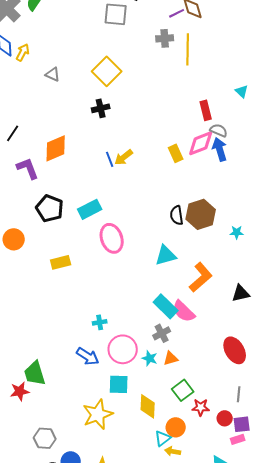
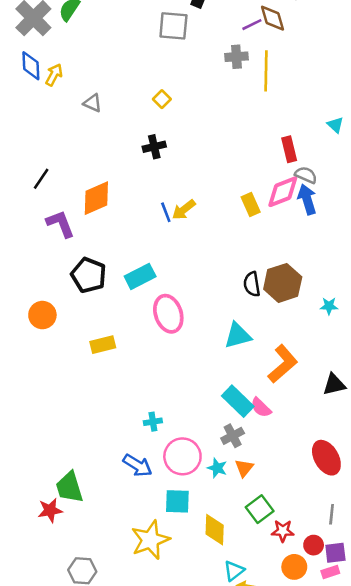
yellow square: (107, 71) -> (162, 99), size x0.5
pink semicircle: (184, 311) -> (261, 408), size x0.7
orange triangle: (171, 358) -> (244, 468), turned -35
orange circle: (176, 427) -> (294, 567), moved

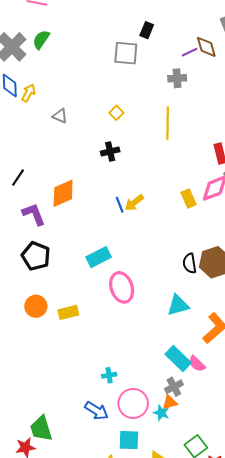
yellow line: (266, 71) -> (168, 123), moved
black pentagon: (89, 275) -> (36, 256), moved
orange circle: (42, 315) -> (36, 306), moved
orange triangle: (244, 468) -> (170, 402), moved, turned 35

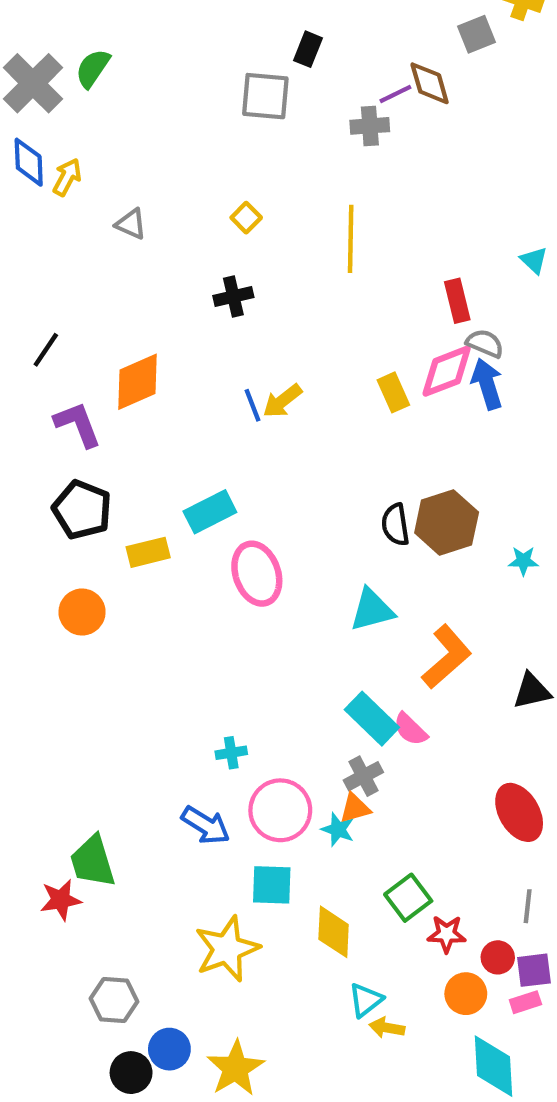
gray cross: (177, 78) -> (370, 126), moved
yellow rectangle: (68, 312) -> (148, 552), moved

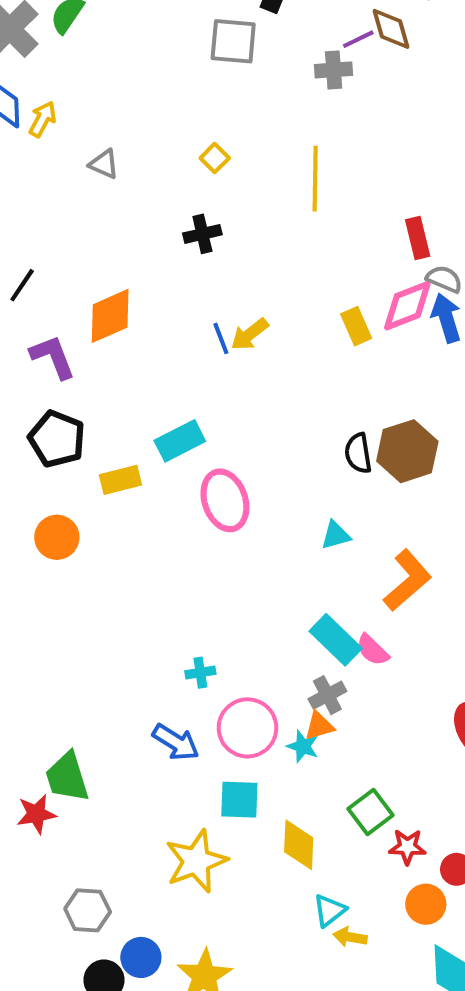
cyan triangle: (372, 610) -> (336, 535), size x0.7

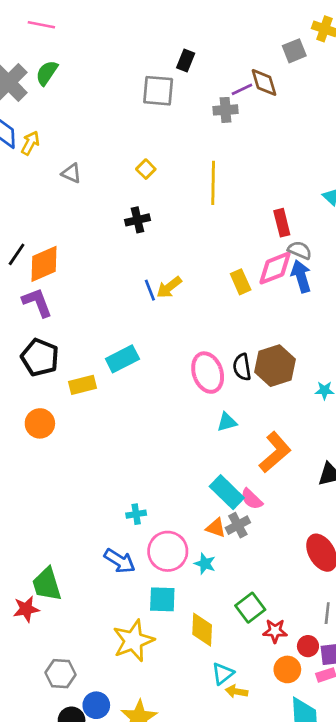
orange diamond: (110, 316) -> (44, 264), moved
pink ellipse: (225, 500) -> (208, 373), moved
gray cross: (327, 695) -> (238, 525), moved
orange triangle: (319, 726) -> (216, 528), moved, turned 35

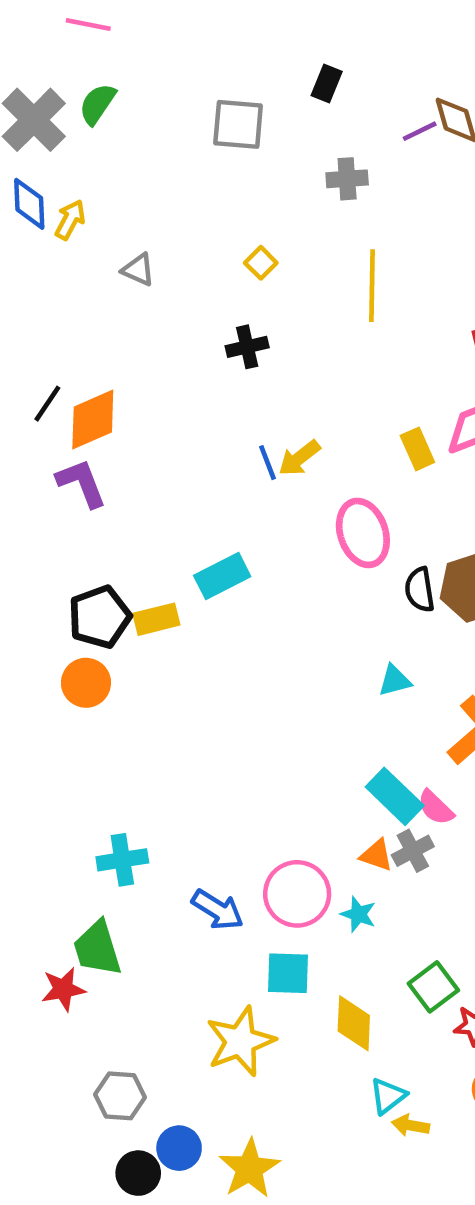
gray square: (158, 91) -> (238, 124), moved
gray cross: (225, 110) -> (347, 179), moved
black pentagon: (40, 357) -> (100, 617), moved, turned 30
pink ellipse: (208, 373) -> (363, 533), moved
cyan cross: (136, 514) -> (122, 860), moved, size x1.5

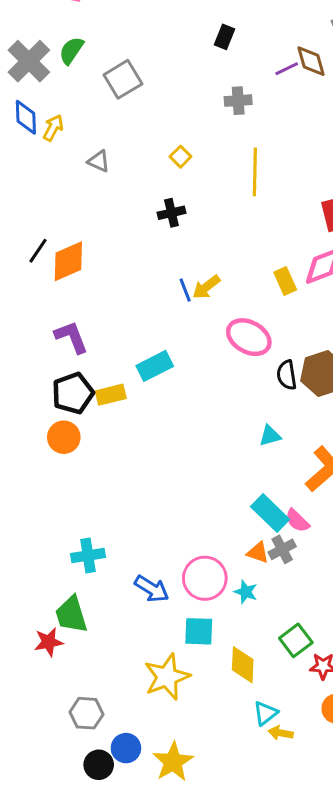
gray square: (238, 124) -> (123, 79), moved, turned -36
purple L-shape: (81, 483) -> (71, 337), moved
pink ellipse: (363, 533) -> (249, 337), turned -42

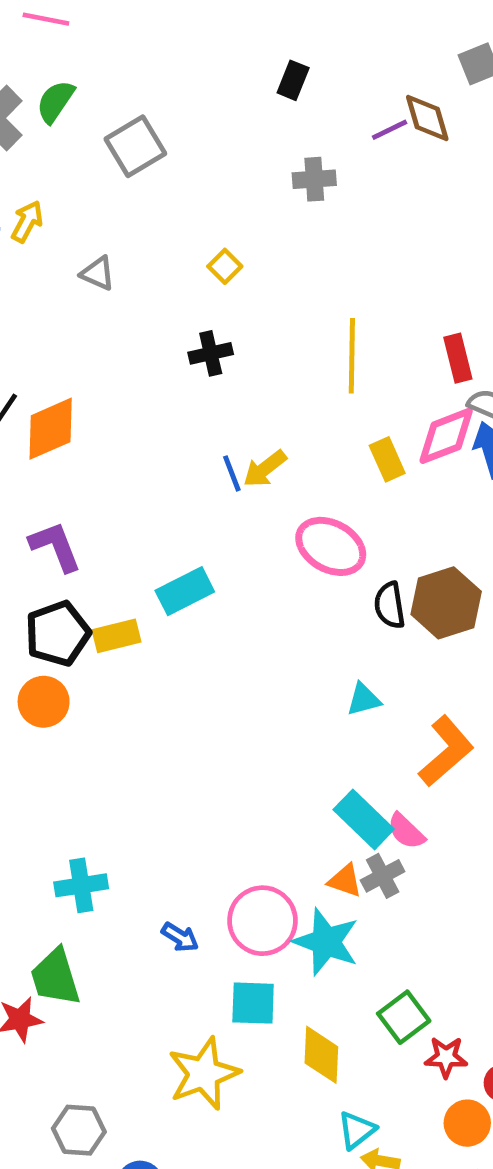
yellow line: (255, 172) -> (352, 356), moved
blue arrow: (152, 589) -> (180, 937), size x0.7
cyan star: (246, 592) -> (326, 942), size x1.8

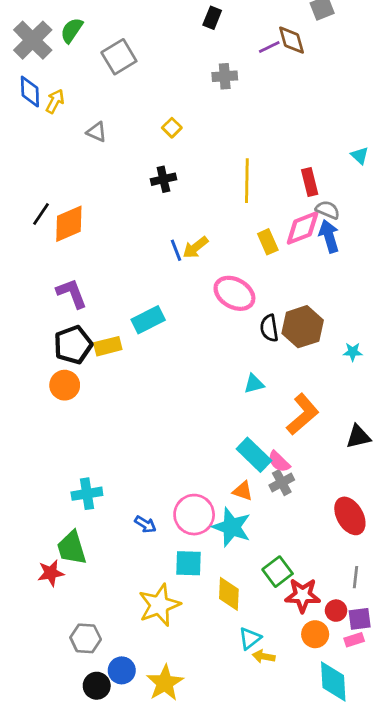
gray cross: (383, 876) -> (282, 483), moved
red star: (446, 1057) -> (303, 595), size x1.4

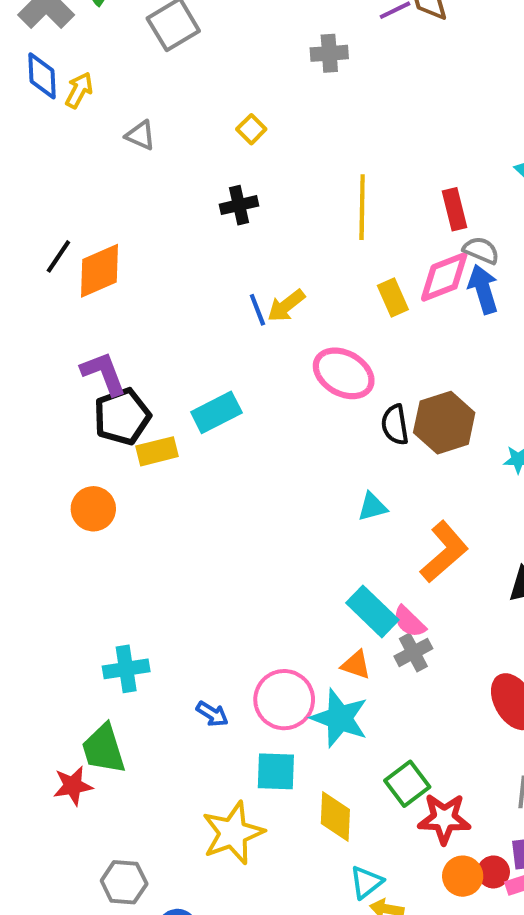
black pentagon: (73, 345) -> (122, 416), moved
red circle: (336, 611) -> (493, 872), moved

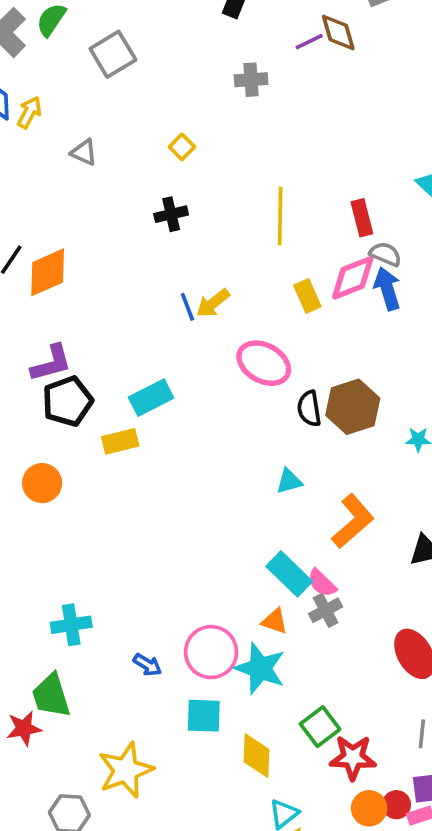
purple L-shape: (104, 373) -> (51, 363), turned 96
yellow rectangle: (157, 451) -> (120, 441), moved
yellow star: (233, 833) -> (126, 770), moved

